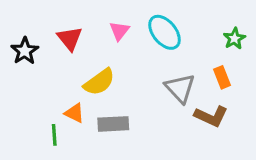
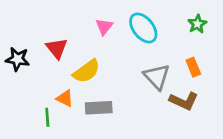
red triangle: (70, 39) -> (57, 48), moved
green star: (234, 39) -> (197, 24), moved
black star: (25, 51) -> (18, 59), moved, turned -30

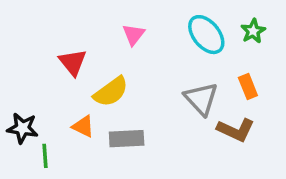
cyan ellipse: (143, 28) -> (206, 35), moved
black star: (18, 59) -> (22, 128), moved
green line: (47, 117) -> (45, 156), moved

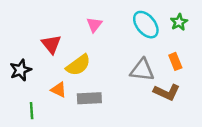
gray triangle: (201, 99) -> (142, 70), turned -40
black star: (22, 128) -> (21, 70), moved, turned -30

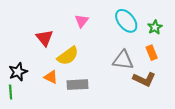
green star: (179, 22) -> (155, 27), moved
black star: (21, 70) -> (18, 72), moved
green line: (32, 111) -> (11, 92), moved

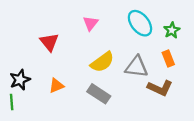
yellow semicircle: (68, 56) -> (102, 62), moved
orange triangle: (51, 77) -> (56, 86), turned -48
gray rectangle: (77, 85) -> (99, 94), moved, turned 36

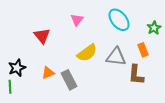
green star: (172, 30) -> (154, 28), moved
brown L-shape: (160, 88) -> (136, 75), turned 70
gray rectangle: (99, 94) -> (69, 80), moved, turned 30

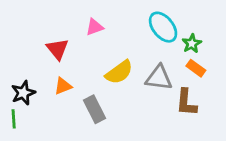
pink triangle: (77, 20) -> (95, 27), moved, turned 32
green star: (154, 28) -> (192, 44), moved
orange rectangle: (143, 50) -> (196, 68), turned -32
orange triangle: (48, 73) -> (63, 86), moved

